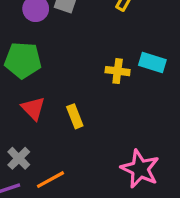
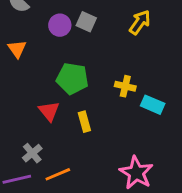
green pentagon: (23, 60) -> (72, 78), moved
cyan rectangle: (152, 62) -> (153, 105), moved

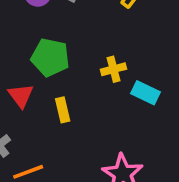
yellow cross: (125, 86) -> (114, 69), turned -30

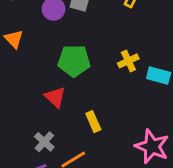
yellow rectangle: (63, 110) -> (93, 122), moved

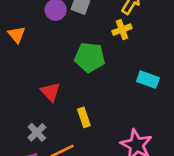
green pentagon: (74, 61) -> (90, 57), moved
yellow cross: (128, 61) -> (122, 30), moved

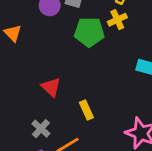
green pentagon: (90, 57) -> (89, 32), moved

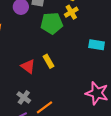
yellow rectangle: (86, 110) -> (48, 61), moved

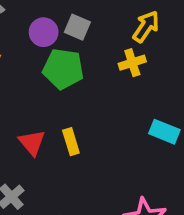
green pentagon: (52, 23) -> (63, 69), moved

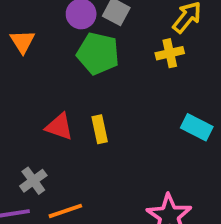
red triangle: (32, 143) -> (59, 127), turned -36

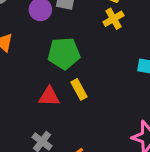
green pentagon: (98, 53) -> (64, 53), moved

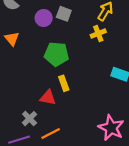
red triangle: (49, 96) -> (48, 98), moved

